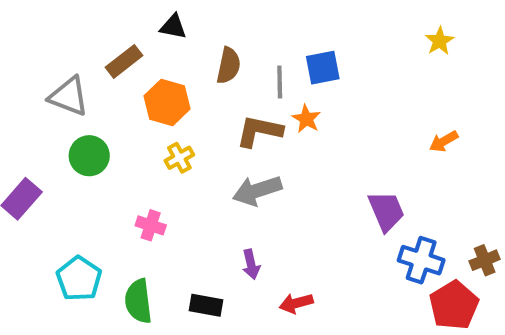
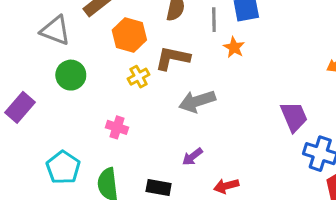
brown L-shape: (259, 131) -> (172, 58), moved
purple arrow: (251, 264) -> (192, 157), turned 65

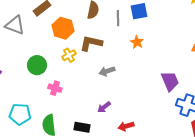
orange star: (234, 47) -> (137, 42), moved
green circle: (71, 75) -> (37, 65), moved
gray arrow: (197, 101) -> (107, 71), size x0.7
cyan pentagon: (63, 167) -> (20, 114), turned -30

